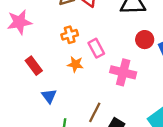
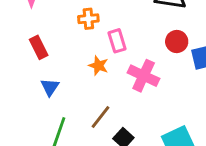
orange star: (75, 64) -> (98, 66), moved

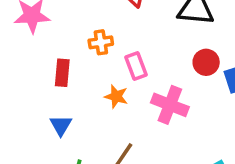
red rectangle: (39, 47) -> (62, 73), moved, turned 35

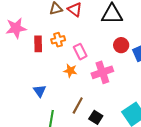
red rectangle: (62, 73) -> (38, 44), moved
pink cross: (170, 105) -> (102, 72), turned -35

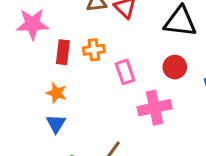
red circle: (121, 45) -> (175, 67), moved
orange star: (70, 71) -> (56, 93), moved

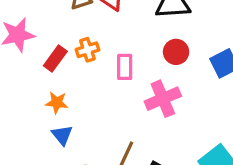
red rectangle: (63, 52) -> (55, 58), turned 40
pink rectangle: (125, 72) -> (125, 67), turned 30

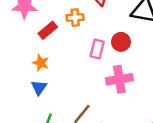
orange cross: (87, 50) -> (75, 18), moved
red circle: (176, 52) -> (121, 42), moved

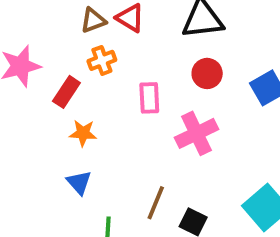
red circle: (121, 42) -> (207, 73), moved
orange star: (41, 63) -> (83, 133), moved

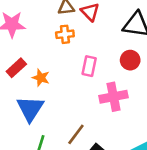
red rectangle: (66, 92) -> (16, 68), moved
blue triangle: (79, 182) -> (30, 109), size x1.6

